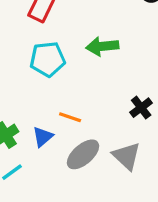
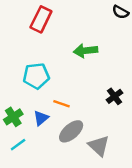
cyan pentagon: (48, 59) -> (36, 76), moved
gray triangle: (127, 156) -> (99, 146), moved

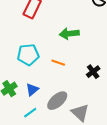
orange line: (61, 104) -> (58, 63), moved
cyan line: (18, 145) -> (30, 113), moved

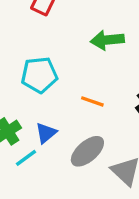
orange line: (58, 63) -> (92, 101), moved
cyan line: (30, 113) -> (26, 158), moved

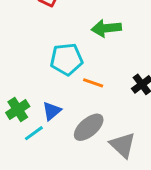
cyan pentagon: (39, 75) -> (66, 59), moved

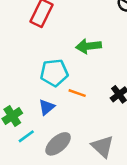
blue triangle: (52, 111) -> (47, 107), moved
gray ellipse: (89, 127) -> (58, 144), moved

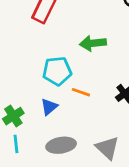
cyan line: (26, 136) -> (16, 144), moved, turned -60
gray ellipse: (58, 144) -> (61, 145), turned 32

